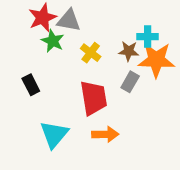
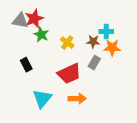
gray triangle: (69, 20) -> (20, 21), moved
orange star: (156, 60) -> (112, 48), size x0.7
red trapezoid: (94, 98) -> (69, 74), turned 75

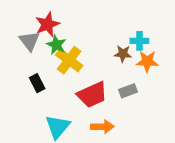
gray triangle: (20, 21) -> (29, 41), moved, turned 42
yellow cross: (67, 43) -> (69, 60), moved, size x1.5
gray rectangle: (94, 63) -> (128, 91), moved, turned 40

